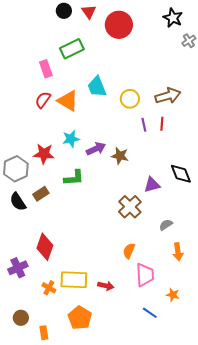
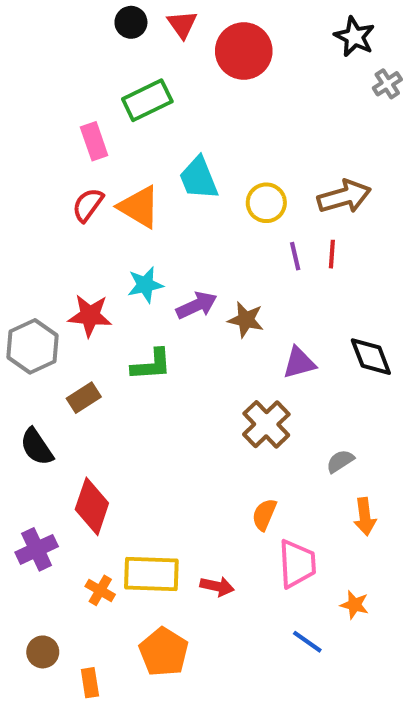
purple triangle: (152, 185) -> (299, 363), moved
black semicircle: (18, 202) -> (37, 447), moved

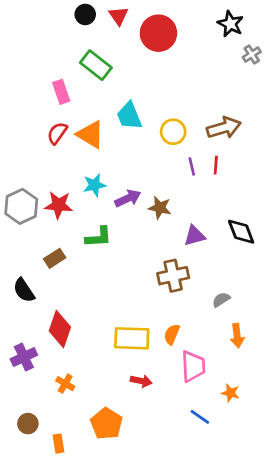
green rectangle: (147, 100) -> (96, 65), turned 64
gray hexagon: (33, 346) -> (21, 206), moved
brown cross: (266, 424) -> (173, 276), turned 32
yellow rectangle: (151, 574) -> (132, 338), moved

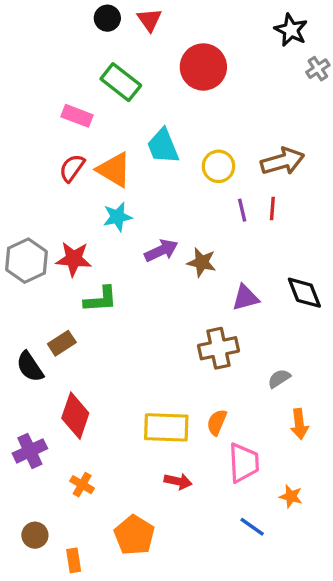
red circle: (158, 33) -> (203, 67), moved
pink rectangle: (61, 92) -> (77, 116), turned -50
cyan star: (95, 185) -> (117, 217), moved
green L-shape: (99, 237) -> (101, 299), moved
brown rectangle: (55, 258) -> (62, 343), moved

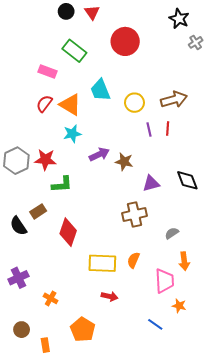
red diamond: (75, 416) -> (68, 232), moved
pink trapezoid: (244, 463) -> (165, 281), moved

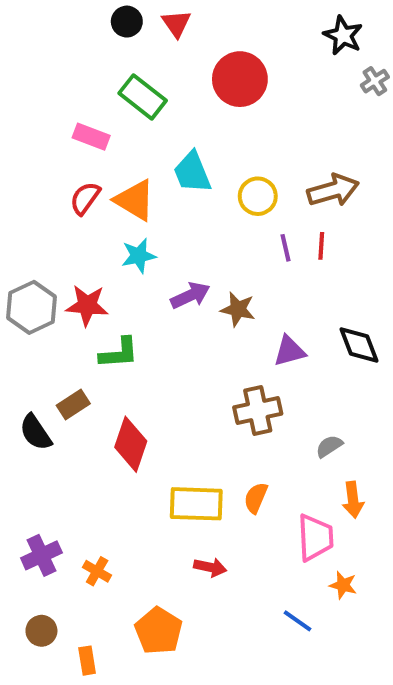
purple cross: (18, 278) -> (41, 555), moved

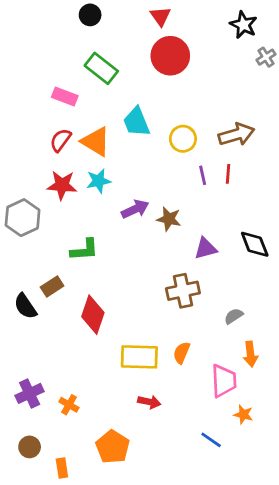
red triangle: (176, 24) -> (160, 16), moved
red star: (87, 305) -> (62, 185), moved

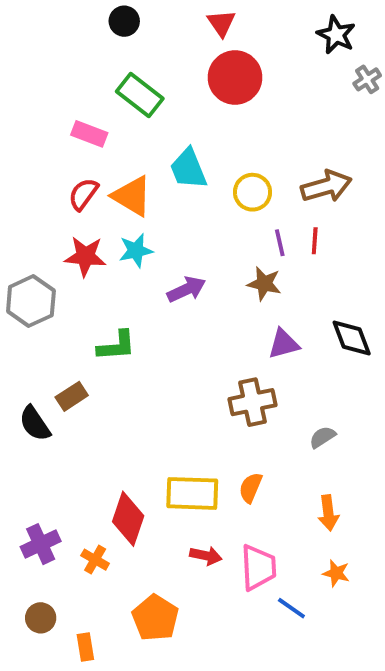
brown star: (169, 219) -> (264, 284), moved
red diamond: (93, 315) -> (128, 519), moved
orange arrow: (250, 354) -> (328, 513), moved
pink trapezoid: (224, 381) -> (258, 567), moved

